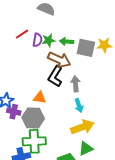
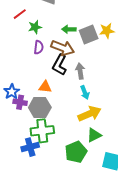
red line: (22, 34) -> (20, 14), moved
purple semicircle: (37, 40) -> (39, 47), moved
green star: (49, 40) -> (35, 27), moved
gray square: (86, 48) -> (89, 35), turned -30

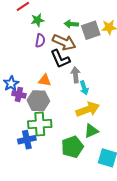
black L-shape: (60, 65) -> (60, 59), turned -55
gray arrow: (80, 71) -> (76, 75), moved

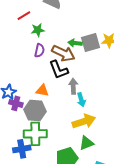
green arrow: (71, 24) -> (75, 43), moved

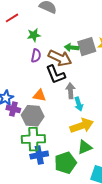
red line: (24, 16) -> (12, 18), moved
blue cross: (22, 149) -> (39, 155), moved

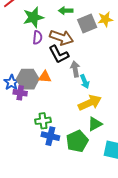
green star: (34, 35) -> (33, 17), size x1.5
green arrow: (71, 47) -> (66, 11), moved
gray hexagon: (33, 116) -> (28, 79), moved
green cross: (33, 139) -> (43, 121), size x0.7
blue cross: (39, 155) -> (50, 136), turned 30

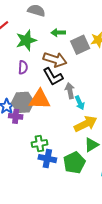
purple semicircle: (37, 37) -> (23, 67), moved
orange triangle: (45, 77) -> (40, 99), size x1.6

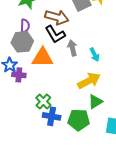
gray hexagon: (23, 102) -> (22, 42), moved
cyan arrow: (80, 103) -> (95, 55), moved
green cross: (39, 143) -> (43, 101), turned -35
green pentagon: (74, 163) -> (79, 120), turned 30

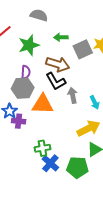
green cross: (43, 101) -> (42, 148), turned 35
blue cross: (52, 116) -> (50, 163), turned 30

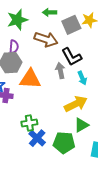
black L-shape: (56, 81) -> (72, 57), moved

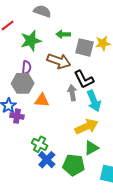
gray square: (71, 25) -> (85, 47), turned 36
cyan arrow: (82, 78) -> (94, 101), size x1.5
orange triangle: (30, 79) -> (42, 100), size x0.7
green cross: (29, 123) -> (40, 144), turned 35

